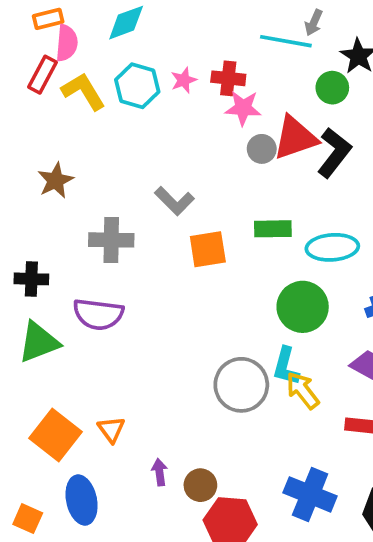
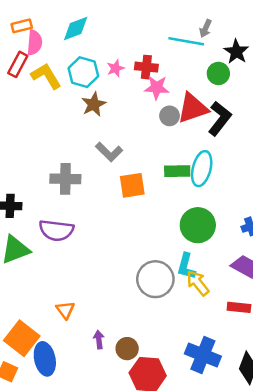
brown star: (56, 180) -> (94, 104), moved
cyan ellipse: (332, 247) -> (202, 169), moved, turned -72
orange square: (56, 435) -> (22, 338), moved

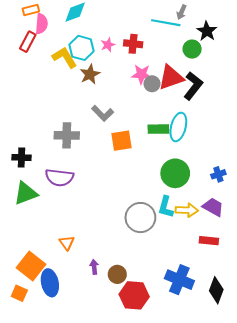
yellow L-shape: (46, 76) -> (65, 57), moved
pink star: (157, 88) -> (141, 74), moved
yellow arrow: (198, 283) -> (187, 210), moved, turned 130

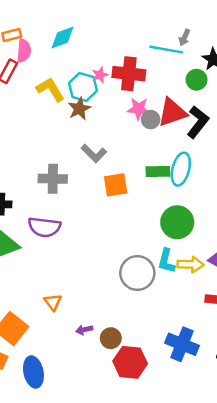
red cross: (133, 44) -> (129, 74), size x1.5
cyan hexagon: (81, 48) -> (83, 87), moved
purple arrow: (94, 267) -> (84, 330), turned -96
blue ellipse: (50, 283) -> (33, 372), moved

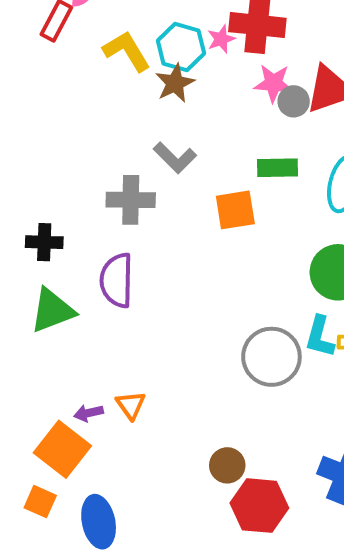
pink star: (100, 75) -> (221, 39), moved
gray L-shape: (94, 153) -> (175, 158), moved
green rectangle: (158, 172) -> (278, 168), moved
purple semicircle: (44, 227) -> (117, 280), turned 84
purple arrow: (84, 330) -> (88, 413), moved

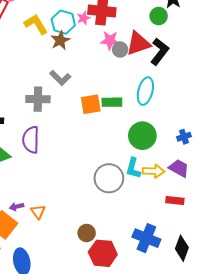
green rectangle: (278, 168) -> (112, 102), moved
orange triangle: (131, 405) -> (38, 212), moved

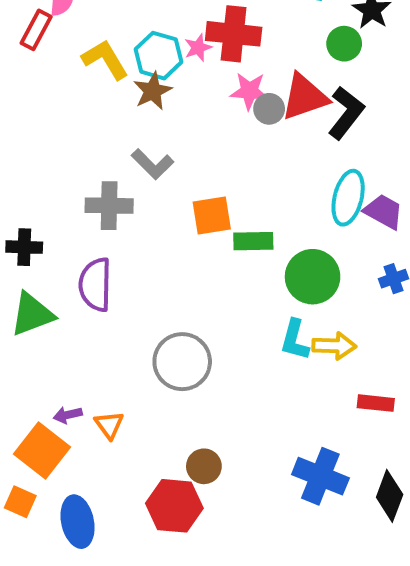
cyan ellipse: (145, 91) -> (348, 198), moved
green rectangle: (112, 102) -> (253, 241), moved
purple trapezoid: (179, 168) -> (384, 212), moved
gray circle: (109, 178) -> (182, 362), moved
red hexagon: (103, 253) -> (174, 506), moved

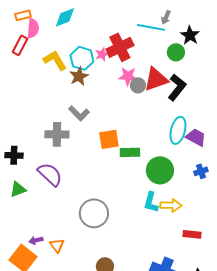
red cross: (234, 34) -> (120, 47), turned -32
purple semicircle: (95, 285) -> (50, 174), turned 132
green triangle: (32, 314) -> (18, 189), size x0.7

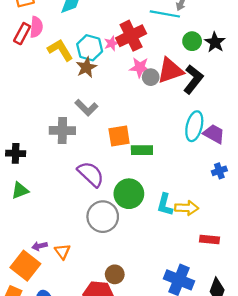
pink semicircle: (33, 28) -> (36, 27), moved
black star: (190, 35) -> (215, 42), moved
green circle: (160, 170) -> (129, 194), moved
purple semicircle: (50, 174) -> (91, 174), moved

